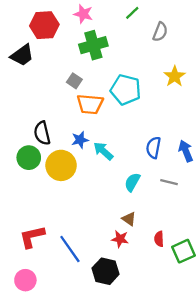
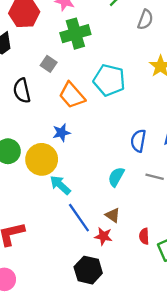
gray square: (74, 81) -> (49, 64), moved
orange trapezoid: (90, 104) -> (72, 95), turned 44
black semicircle: (42, 133) -> (22, 91), moved
cyan arrow: (103, 151) -> (60, 185), moved
blue line: (70, 249) -> (79, 218), moved

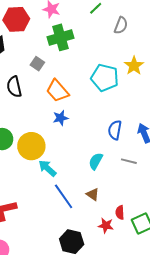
cyan pentagon: (109, 80) -> (105, 78), moved
blue star: (61, 133) -> (61, 118), moved
red star: (103, 236) -> (106, 226), moved

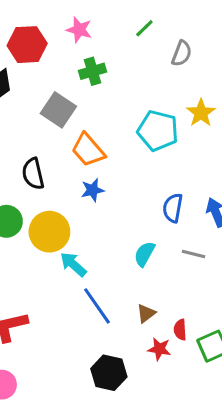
green cross: (61, 37) -> (93, 71), size x0.7
gray square: (37, 64) -> (58, 110), size x1.6
black semicircle: (14, 87) -> (33, 174), moved
brown triangle: (93, 194) -> (146, 313), moved, turned 48

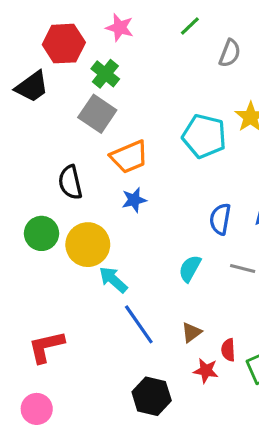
green cross: (93, 71) -> (105, 74), moved, turned -35
orange trapezoid: (88, 150) -> (129, 157), turned -72

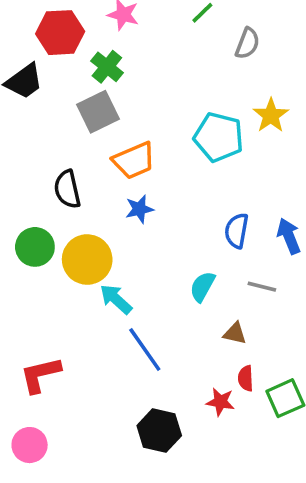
gray square: (97, 114) -> (98, 112), turned 30
brown triangle: (191, 332) -> (235, 333), moved, turned 50

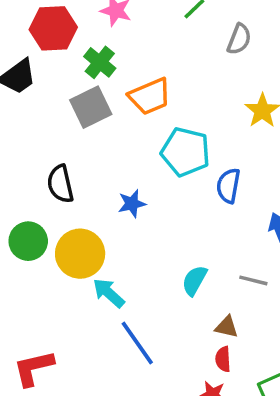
cyan pentagon: (219, 137) -> (186, 152), moved
orange trapezoid: (134, 160) -> (150, 96), moved
blue semicircle: (237, 231) -> (228, 186), moved
red semicircle: (246, 378) -> (223, 359), moved

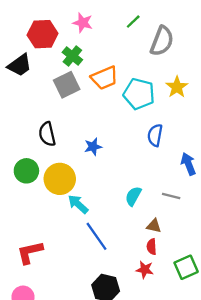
gray semicircle: (239, 39) -> (162, 41), size x1.5
cyan pentagon: (186, 152) -> (139, 94), moved

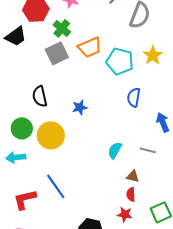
cyan arrow: (78, 204) -> (16, 157), moved, turned -48
blue line: (96, 236) -> (56, 186), moved

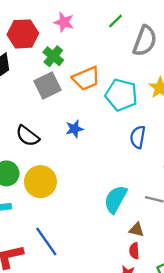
black semicircle: (40, 96) -> (28, 136), turned -40
blue star: (80, 107) -> (74, 129), moved
cyan semicircle: (115, 150) -> (115, 199), size x1.4

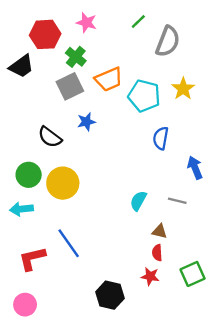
blue star: (74, 129) -> (86, 122), moved
cyan semicircle: (115, 199) -> (138, 201), size x0.7

